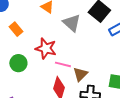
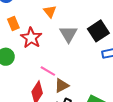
red star: (46, 48) -> (31, 38), moved

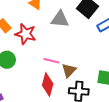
gray triangle: (68, 34) -> (60, 19), turned -36

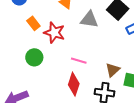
brown triangle: (69, 70) -> (113, 70), moved

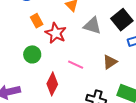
brown triangle: (113, 70) -> (110, 62), moved
red diamond: (74, 84) -> (52, 84), moved

